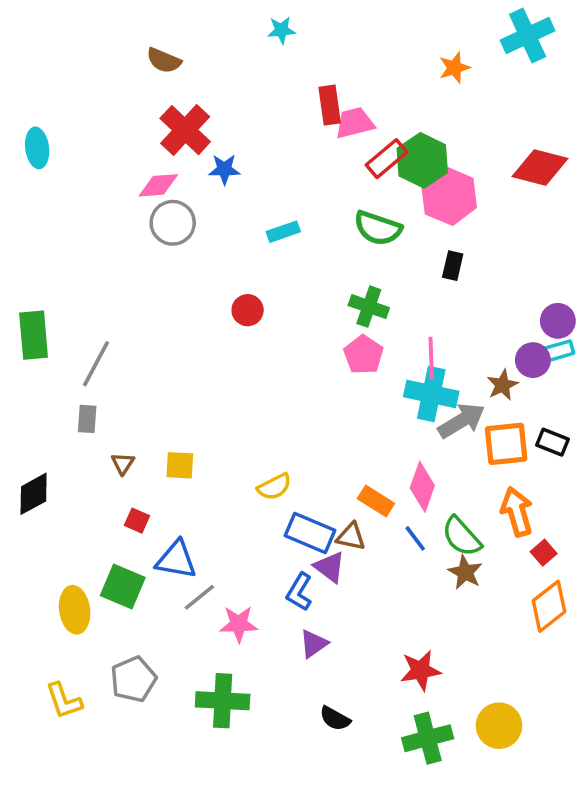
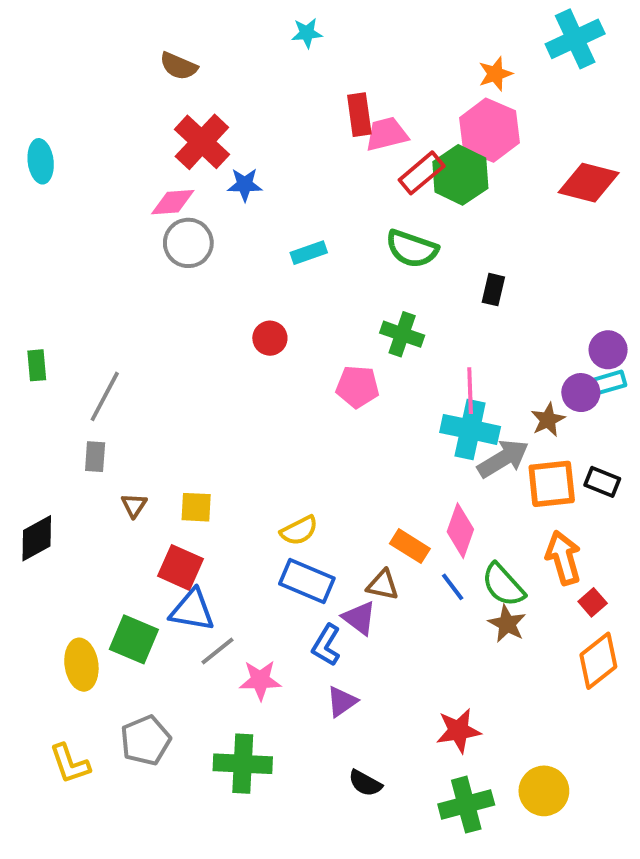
pink hexagon: (449, 196) -> (490, 130), moved
green rectangle: (34, 335) -> (37, 365), size x0.6
pink pentagon: (363, 355) -> (357, 387), moved, turned -30
red square: (137, 521) -> (181, 567), moved, size x1.6
blue rectangle: (310, 533) -> (307, 581), moved

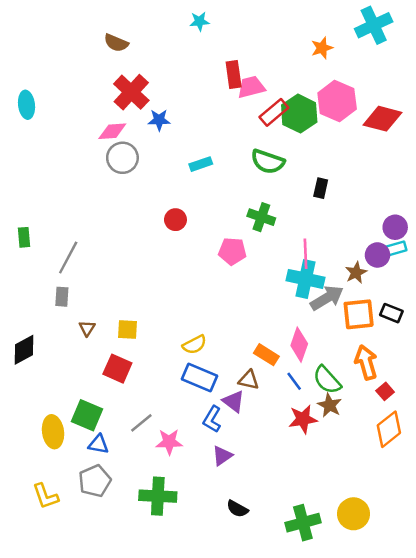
pink hexagon: (490, 130) -> (337, 101), moved
blue triangle: (192, 610) -> (98, 444), moved, size x0.7
red star: (458, 731) -> (303, 419), moved

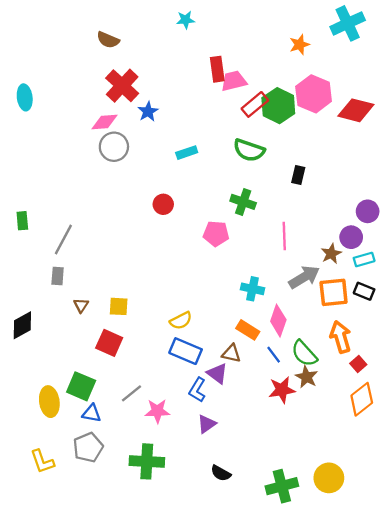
blue star: (159, 120) -> (148, 112), turned -30
cyan rectangle: (395, 249) -> (364, 259), moved
cyan cross: (306, 279) -> (253, 289), moved, size x0.7

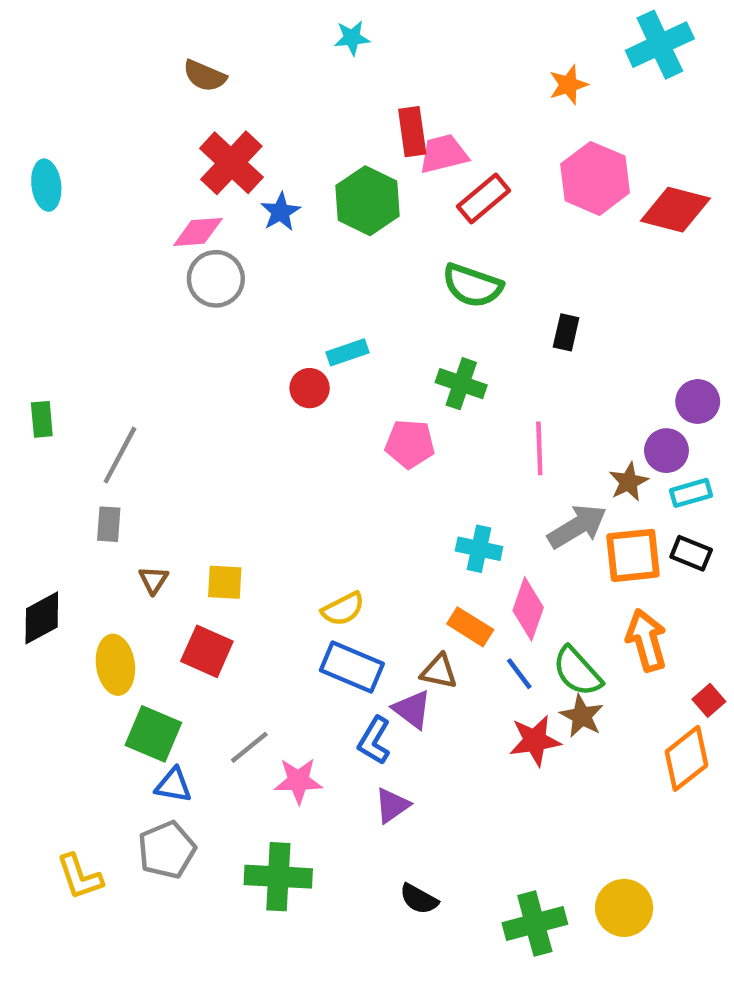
green hexagon: (278, 106) -> (368, 201), moved
cyan rectangle: (187, 153) -> (347, 352), moved
red square: (358, 364) -> (709, 700), moved
yellow ellipse: (49, 402) -> (115, 665), moved

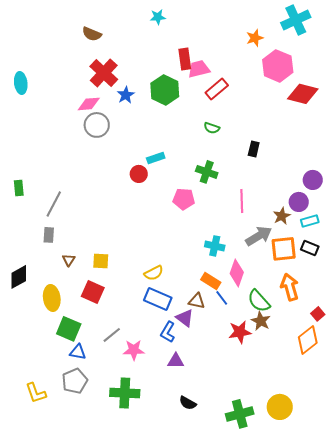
pink hexagon: (595, 178) -> (278, 66), moved
green semicircle: (472, 285) -> (212, 128), size x0.6
blue line: (519, 674) -> (222, 298), moved
purple triangle: (392, 805) -> (176, 361), turned 36

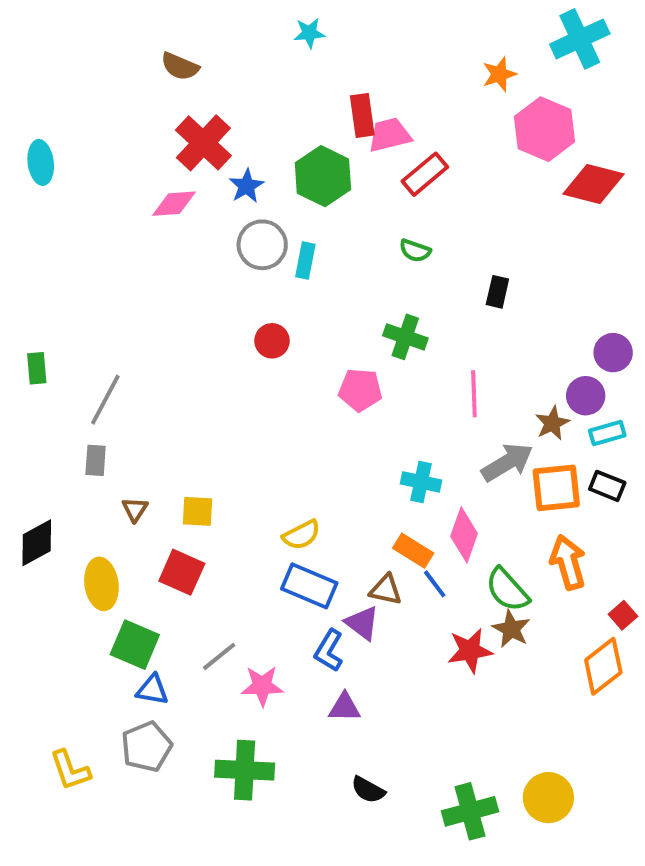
gray circle: (97, 125) -> (262, 245), moved
cyan rectangle: (156, 158) -> (305, 260), moved, turned -60

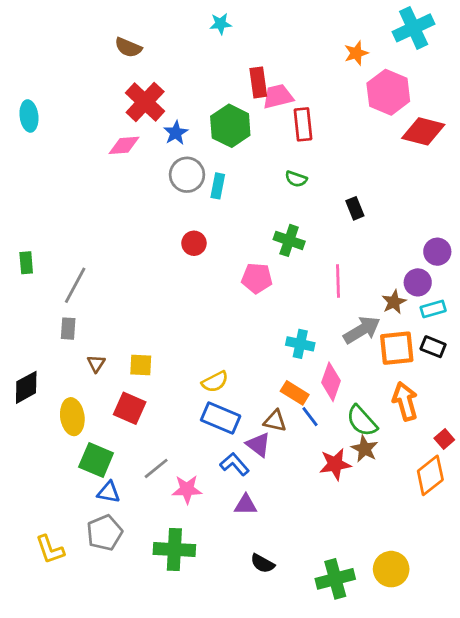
red rectangle: (425, 174) -> (303, 124), turned -56
black rectangle: (497, 292) -> (355, 208), turned -35
blue L-shape: (329, 651) -> (235, 464), turned 108

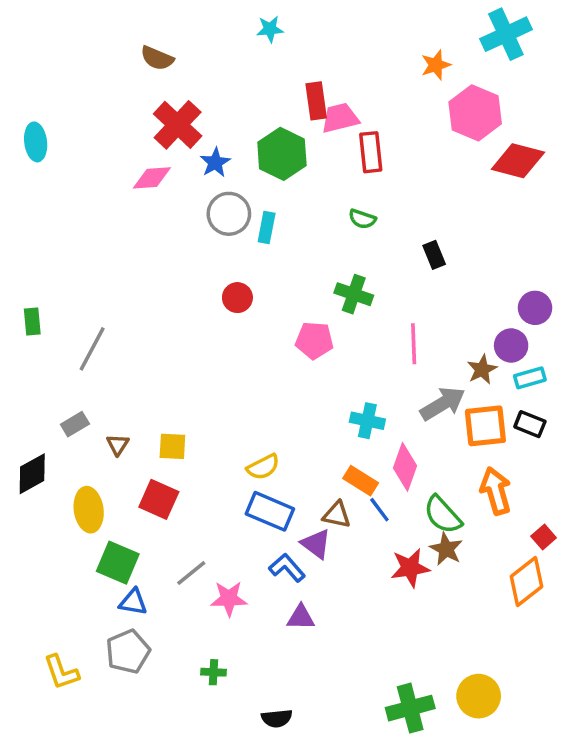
gray rectangle: (68, 329) -> (75, 424), moved, turned 55
green cross: (174, 549) -> (213, 672), size x0.5
black semicircle: (262, 563) -> (277, 718), moved, turned -35

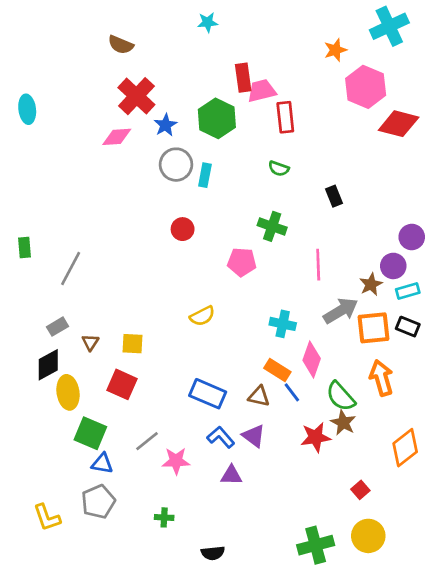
yellow semicircle: (263, 467) -> (202, 316), moved
black diamond: (32, 474) -> (48, 365), moved
red square: (544, 537) -> (360, 490), moved
purple triangle: (316, 544) -> (254, 436), moved

